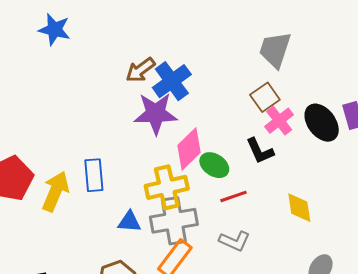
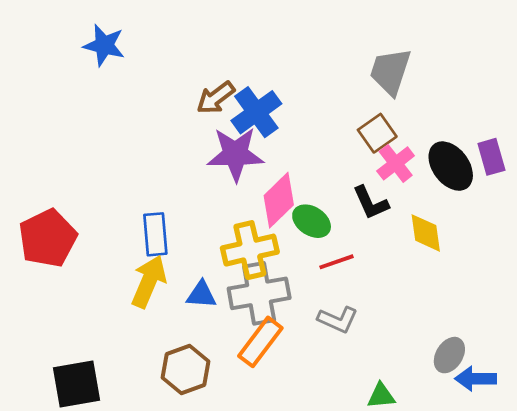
yellow arrow: (55, 191) -> (149, 282), moved
yellow diamond: (299, 208) -> (426, 233), moved

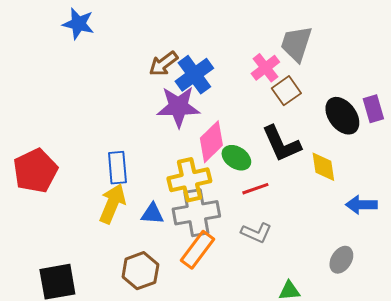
pink cross: (396, 163) -> (265, 68), moved
black L-shape: (371, 203) -> (281, 144), size x1.4
blue arrow: (476, 379) -> (361, 205), moved

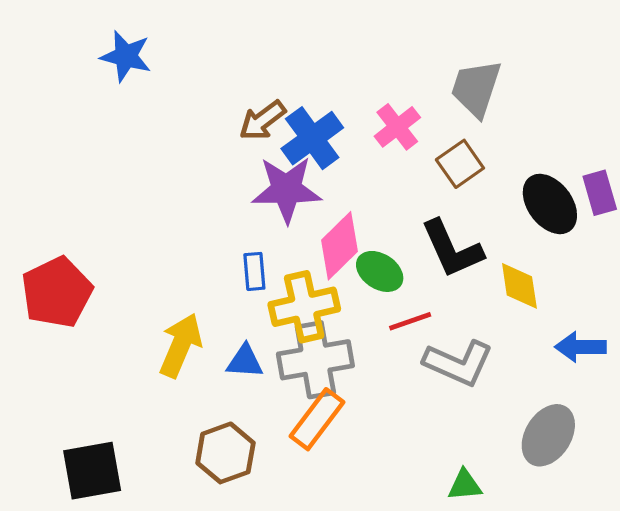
pink cross: (265, 68) -> (397, 127), moved
blue rectangle: (117, 168) -> (254, 271), moved, size x0.7
gray L-shape: (256, 233) -> (458, 363), moved, size x1.4
gray ellipse: (341, 260) -> (548, 435), size x1.4

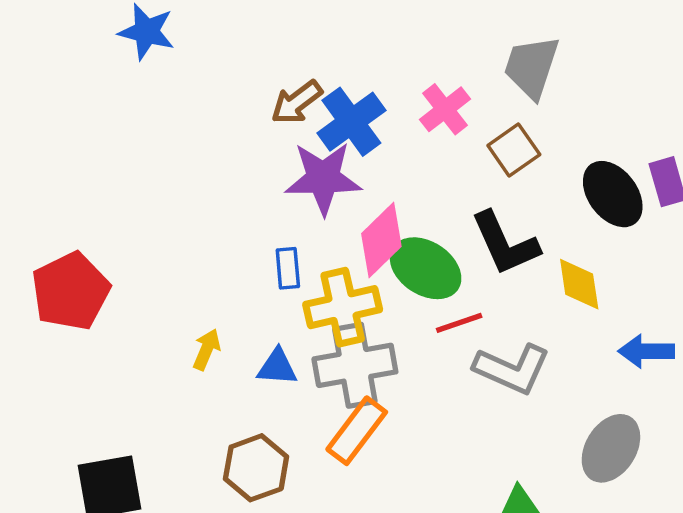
green ellipse: (380, 271) -> (426, 268), size x1.4
yellow arrow: (180, 345) -> (207, 349), size x0.6

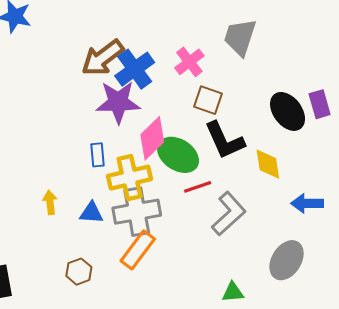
brown arrow: (297, 102) -> (103, 58), size x1.4
brown square: (514, 150) -> (208, 100), moved, turned -36
yellow arrow: (207, 349) -> (50, 202), turned -30
gray L-shape: (512, 369) -> (229, 214), turned -66
brown hexagon: (256, 468) -> (79, 272), size x0.7

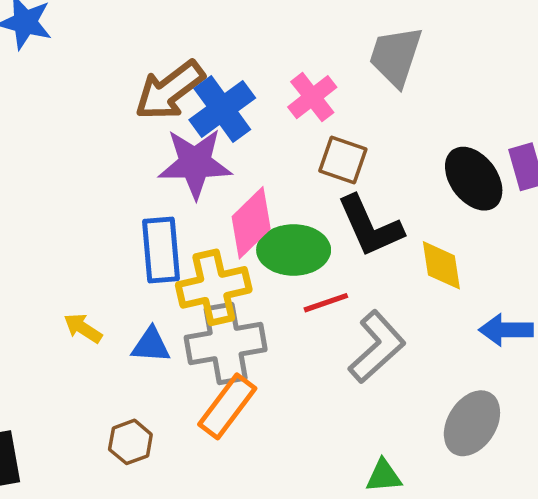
blue rectangle: (97, 155) -> (161, 250), size x1.6
green ellipse: (178, 155) -> (294, 250), turned -33
yellow arrow: (50, 202) -> (83, 328), turned -50

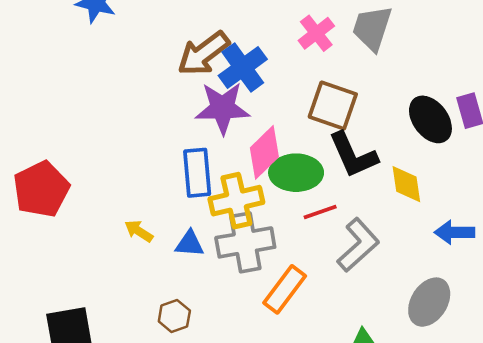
pink cross: (312, 97) -> (316, 33), moved
brown square: (343, 160) -> (333, 106), size x1.4
orange rectangle: (227, 406) -> (285, 289), moved

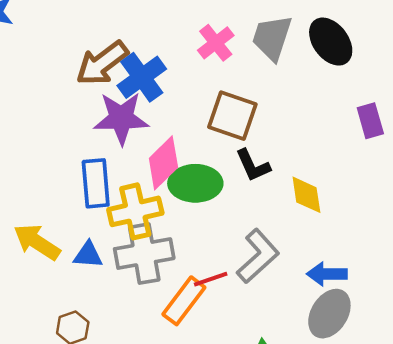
black ellipse: (430, 119) -> (331, 42), moved
black L-shape: (353, 155) -> (253, 165), size x0.7
red line: (320, 212) -> (211, 279), moved
yellow arrow: (139, 231) -> (37, 242), size x1.6
blue arrow: (455, 232) -> (327, 274), moved

